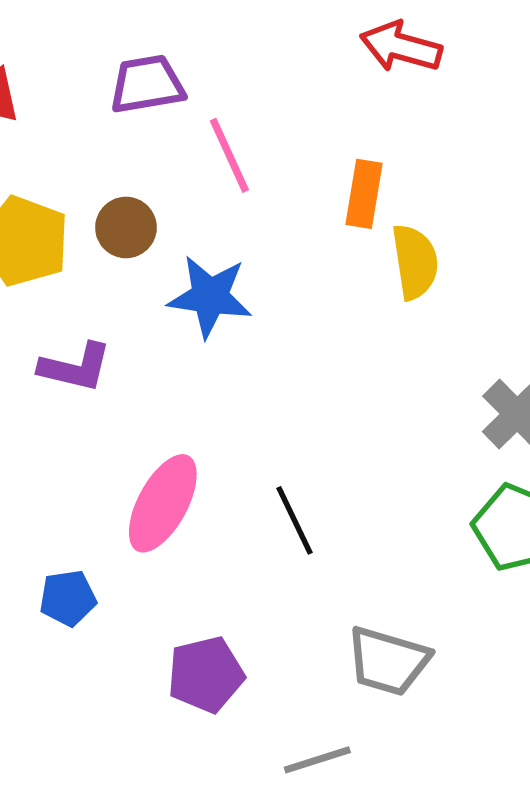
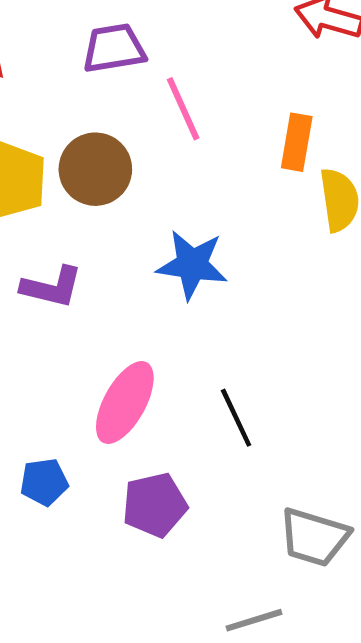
brown circle: (126, 227) -> (95, 169), size x1.4
blue star: (210, 297) -> (192, 265), moved
purple pentagon: (206, 674) -> (155, 505), moved

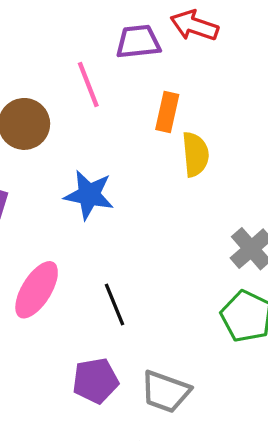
purple trapezoid: (114, 48) -> (138, 42), moved
purple pentagon: (155, 505) -> (95, 381), moved

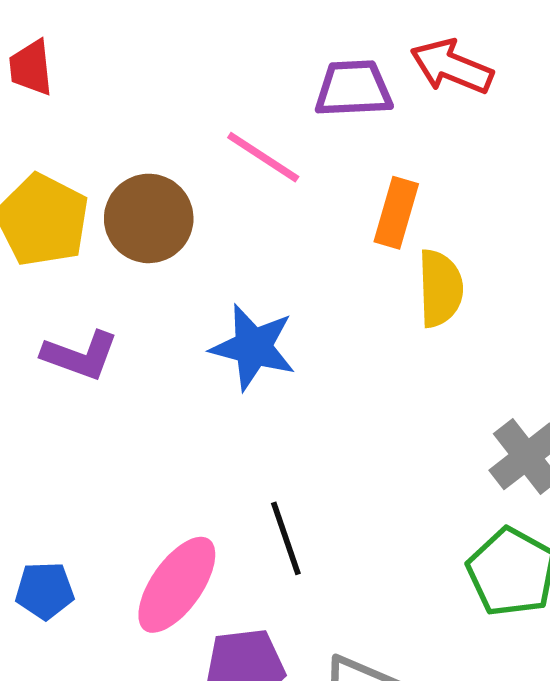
pink line: (88, 84) -> (263, 157), turned -39
pink ellipse: (37, 290) -> (177, 585), moved

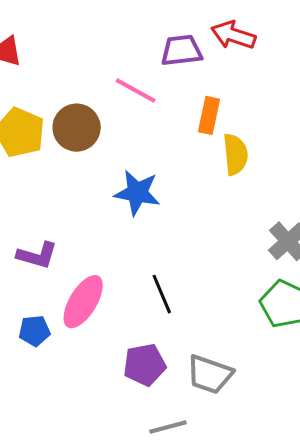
purple L-shape: (80, 355) -> (37, 255), moved
pink ellipse: (177, 585) -> (83, 302), moved

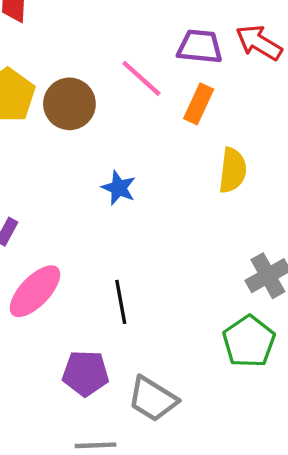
orange rectangle: (209, 115) -> (199, 104), moved
blue star: (137, 193) -> (119, 188), size x0.7

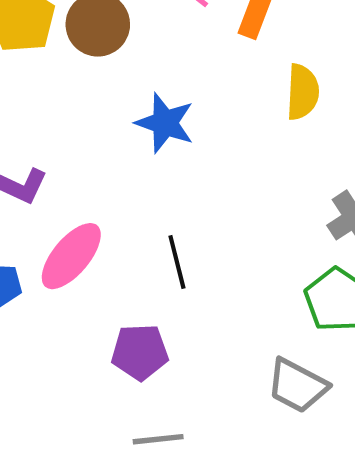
blue star: (119, 188) -> (165, 123), size x1.4
gray trapezoid: (153, 399) -> (297, 386), moved

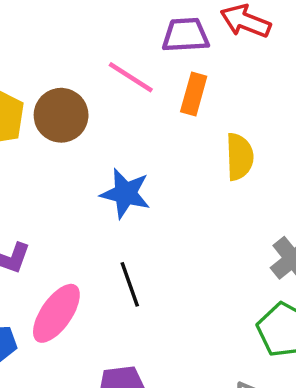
black line: (177, 262) -> (130, 284), moved

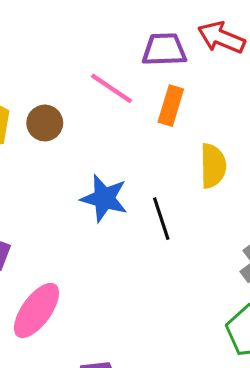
brown circle: (61, 115) -> (45, 123), size x0.7
black line: (130, 284) -> (161, 219), moved

